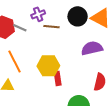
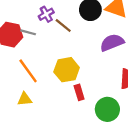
brown line: (52, 27) -> (63, 26), turned 42
red rectangle: (58, 78) -> (79, 92), moved

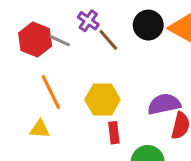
purple cross: (46, 14) -> (88, 21), turned -35
purple semicircle: (112, 43) -> (164, 104), moved

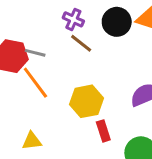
purple cross: (88, 21) -> (73, 19), moved
orange line: (51, 92) -> (35, 83), moved

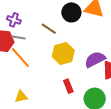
purple cross: (73, 19) -> (14, 20), moved
yellow hexagon: (86, 101) -> (63, 53), moved

